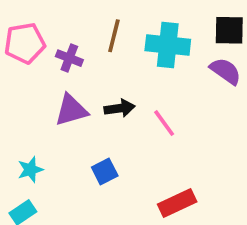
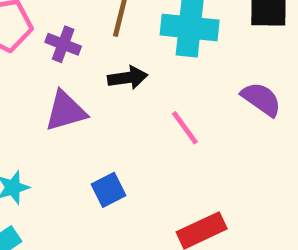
purple semicircle: (225, 71) -> (261, 99), moved
black arrow: (120, 108) -> (128, 78), moved

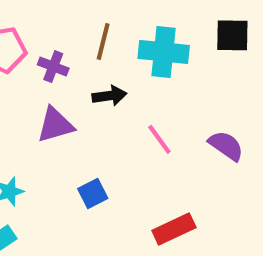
purple semicircle: (261, 99) -> (226, 146), moved

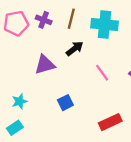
purple cross: (53, 67) -> (44, 20), moved
black arrow: (109, 96) -> (75, 49), turned -30

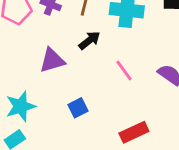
cyan star: (20, 101) -> (21, 106), size x1.5

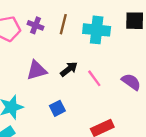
black arrow: (89, 40) -> (69, 69), moved

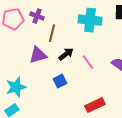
brown line: (63, 24) -> (52, 33), moved
blue square: (57, 108) -> (60, 81), moved

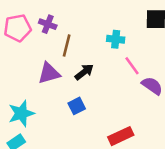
cyan cross: (90, 20) -> (116, 39), moved, size x0.6
pink line: (88, 62) -> (132, 66), moved

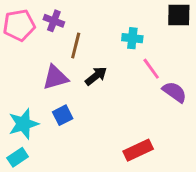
blue square: (77, 106) -> (63, 115), moved

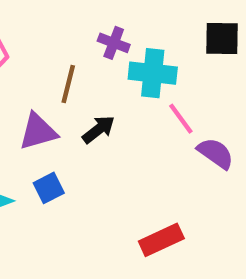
purple cross: (54, 21) -> (114, 43), moved
cyan cross: (132, 38) -> (153, 73), size x1.5

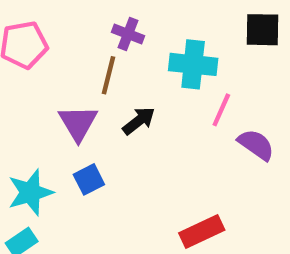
purple cross: (114, 43) -> (128, 34), moved
pink line: (181, 119) -> (221, 110), turned 60
purple triangle: (38, 132) -> (78, 123), turned -45

